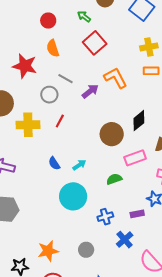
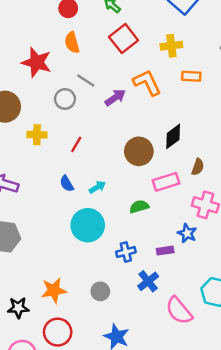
yellow cross: (149, 47) -> (171, 46), moved
red line: (60, 121) -> (76, 144), moved
yellow cross: (28, 125) -> (37, 135), size x0.7

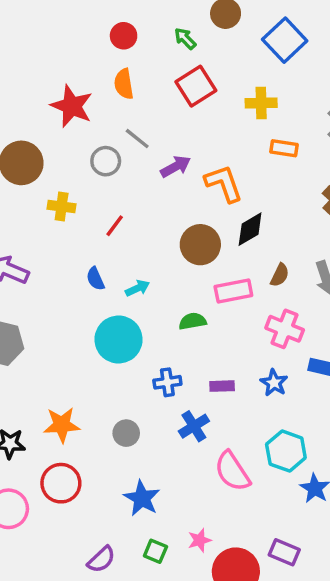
orange L-shape: (147, 83) -> (224, 183), moved
blue star: (187, 233) -> (274, 383), moved

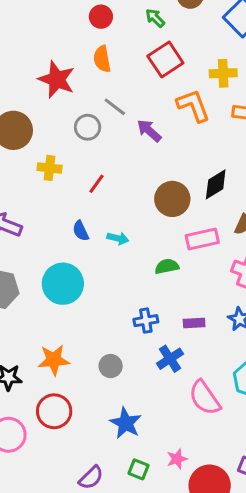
purple arrow: (176, 167) -> (149, 131), turned -108
orange L-shape: (224, 183) -> (193, 106), moved
cyan arrow: (137, 288) -> (118, 238), turned 40
cyan circle: (118, 339) -> (63, 284), moved

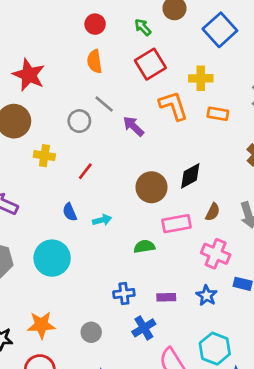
red star: (57, 79) -> (29, 75), moved
cyan arrow: (118, 238) -> (102, 220), turned -30

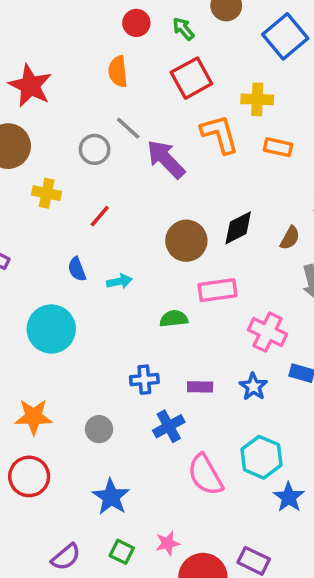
red circle: (95, 24) -> (136, 23), moved
purple arrow: (133, 126) -> (166, 159), size x1.4
brown semicircle: (213, 212) -> (290, 238), moved

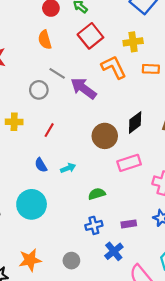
green semicircle: (174, 319) -> (97, 194), moved

